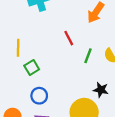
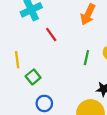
red line: (69, 38) -> (51, 34), moved

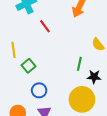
green line: (86, 58) -> (79, 64), moved

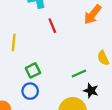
green line: (79, 64) -> (79, 73), turned 40
green square: (28, 66) -> (33, 70), moved

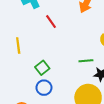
green line: (79, 73) -> (86, 61), turned 32

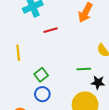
red line: (51, 22) -> (51, 30), turned -72

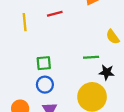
yellow line: (18, 53) -> (25, 22), moved
green square: (41, 75) -> (44, 63), turned 32

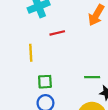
yellow line: (25, 22) -> (31, 53), moved

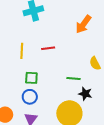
red line: (57, 33) -> (48, 48), moved

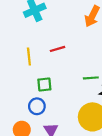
blue circle: (30, 97) -> (37, 106), moved

